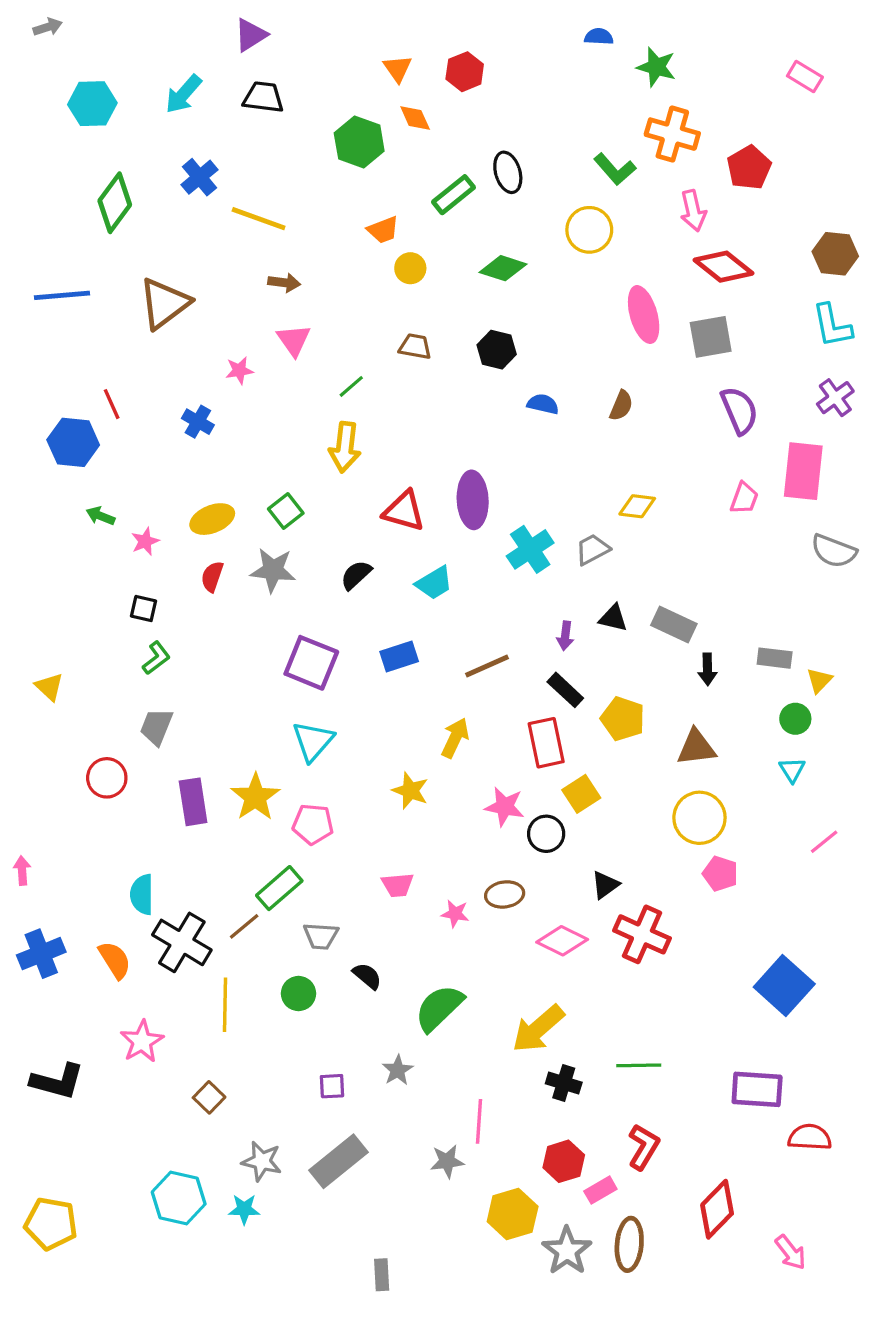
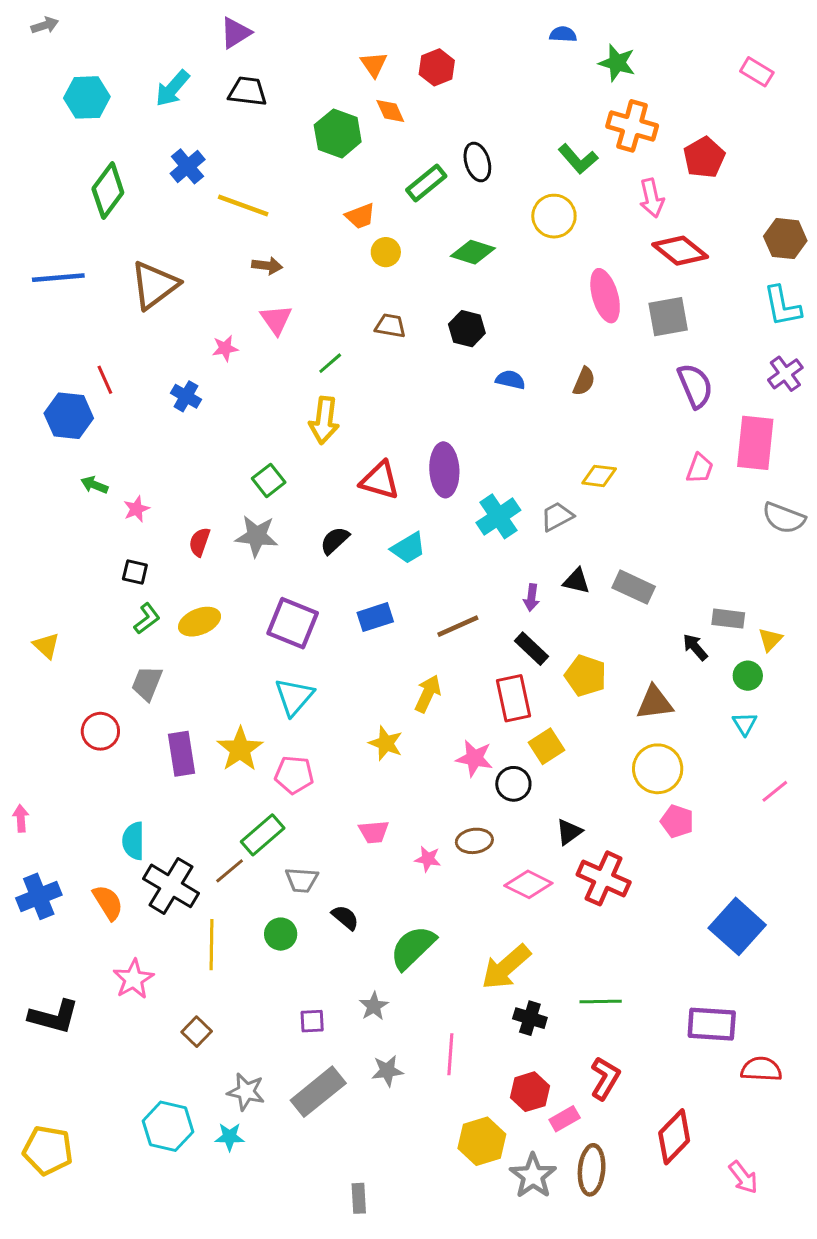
yellow ellipse: (212, 519) -> (200, 622), moved
black arrow: (707, 669) -> (695, 647), moved, turned 140
gray star: (447, 1161) -> (387, 1071), moved

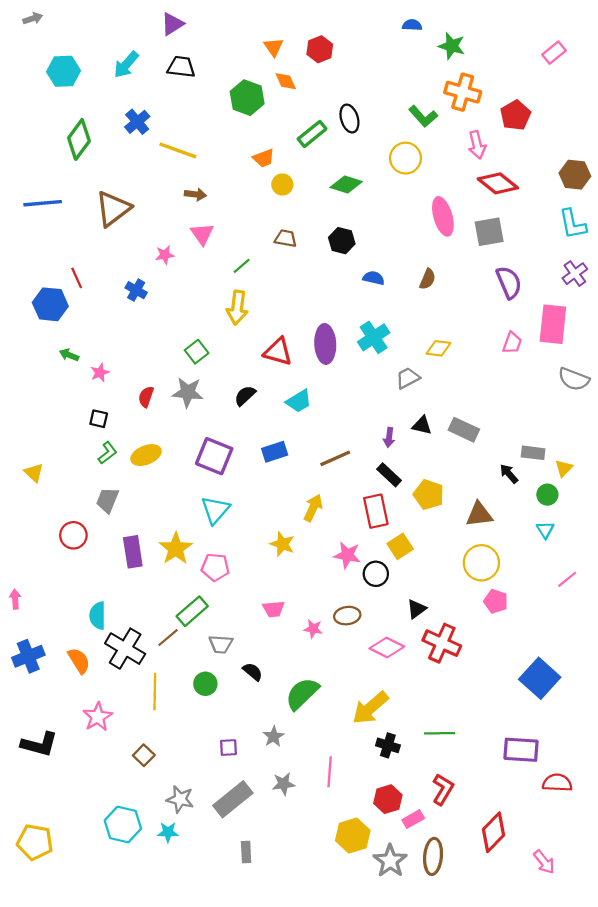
pink rectangle: (757, 72) -> (554, 53), turned -70
cyan cross: (498, 516) -> (374, 337), moved
gray rectangle: (359, 1198) -> (246, 852), moved

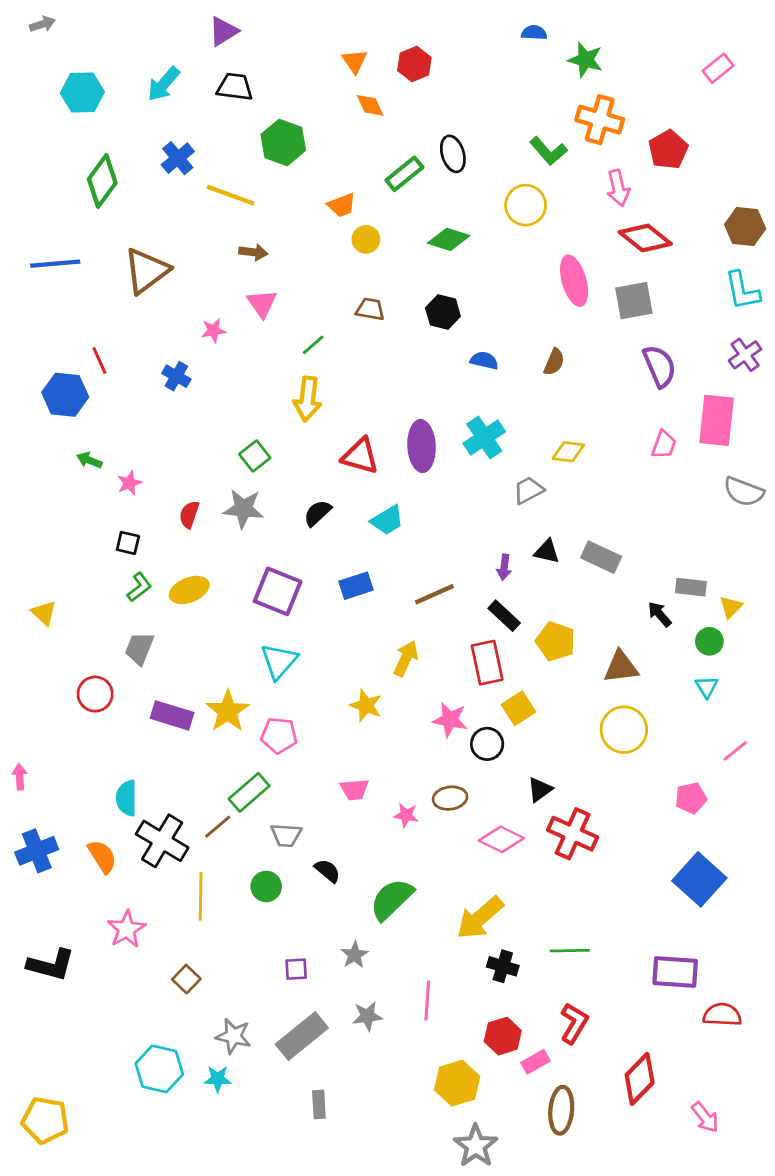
green hexagon: (247, 98) -> (283, 142), moved
purple rectangle: (133, 552) -> (172, 715), turned -64
pink pentagon: (496, 601) -> (691, 798), moved, turned -30
yellow pentagon: (35, 842) -> (45, 1120), moved
gray star: (390, 861) -> (476, 1146), moved

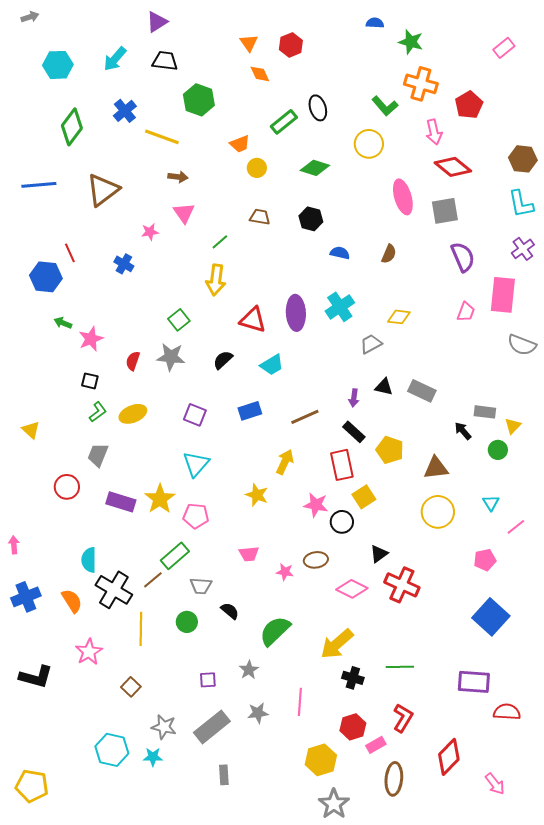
pink star: (129, 483) -> (91, 339), size x1.4
purple square: (278, 591) -> (195, 415), size x0.7
cyan triangle: (707, 687) -> (491, 503), moved

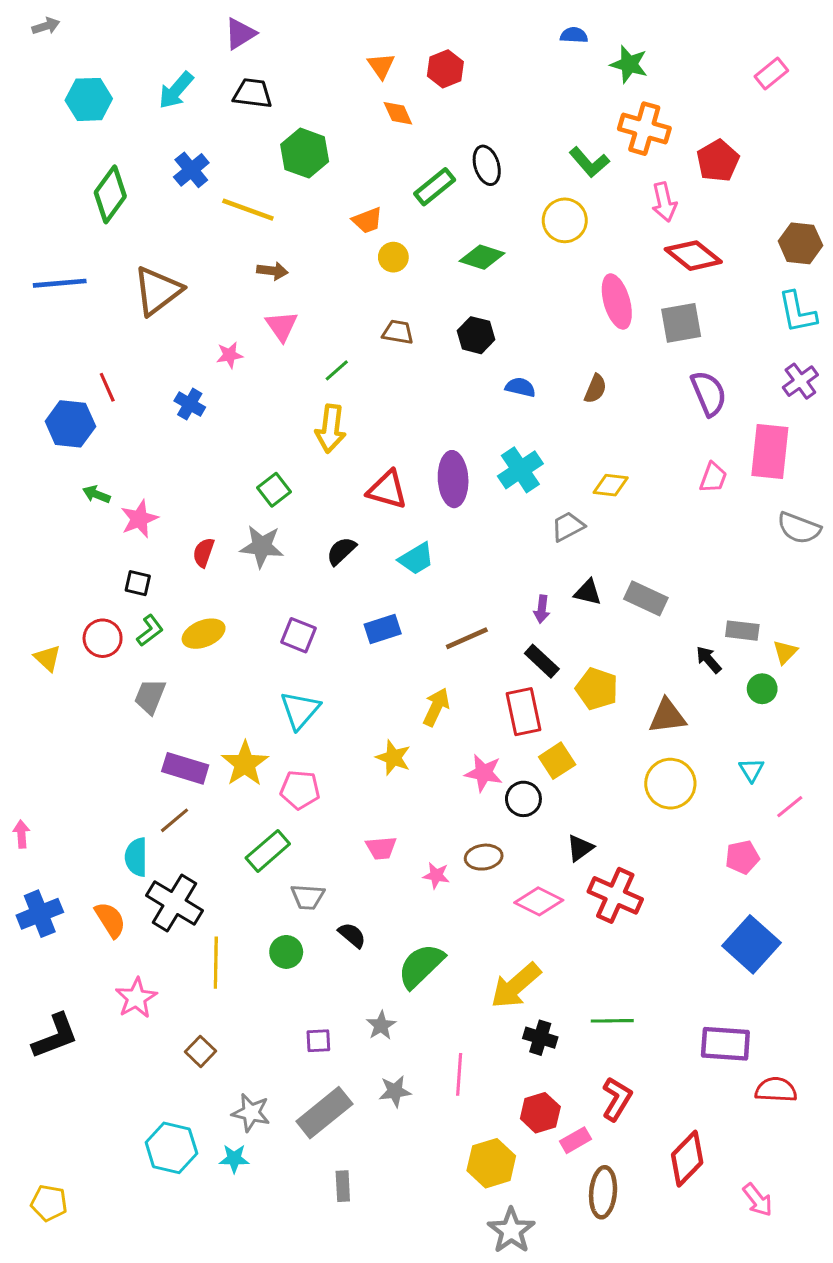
red circle: (67, 487) -> (103, 638), moved
brown line: (153, 580) -> (174, 820), moved
black L-shape: (36, 677) -> (55, 1036), turned -36
yellow pentagon: (32, 786) -> (49, 1203), size x0.7

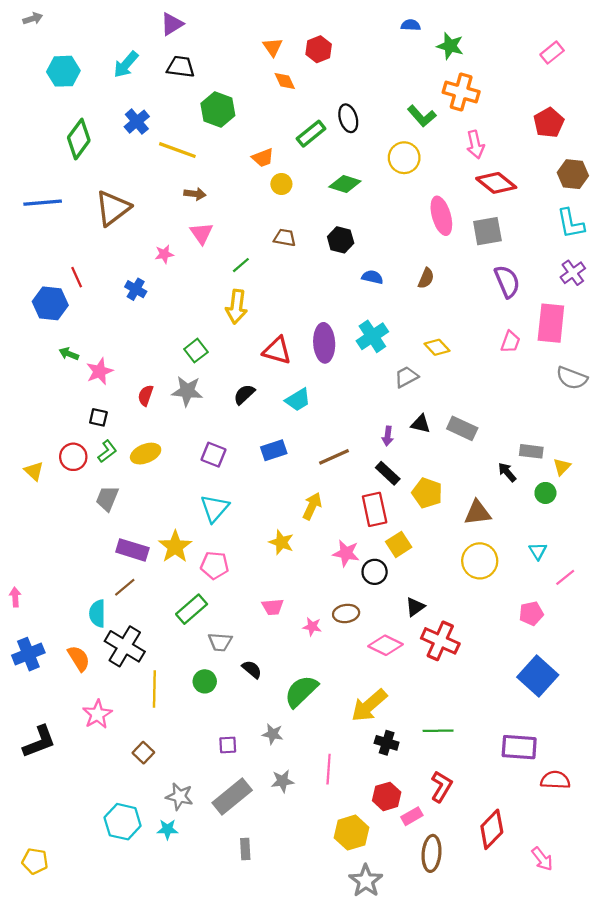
red pentagon: (718, 161) -> (549, 123), moved
yellow diamond: (611, 485) -> (437, 347), turned 40
gray star: (381, 1025) -> (273, 734), turned -30

